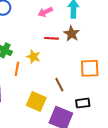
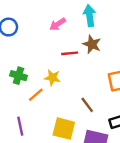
orange line: (17, 69) -> (36, 95), turned 48

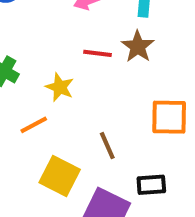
orange line: (36, 95) -> (34, 125), moved

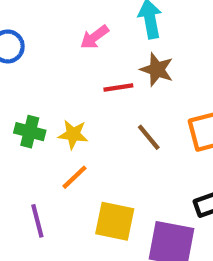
yellow star: (60, 87) -> (73, 134), moved
brown line: (107, 146) -> (149, 137), moved

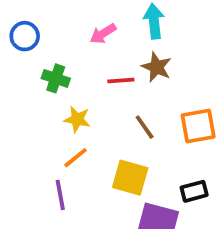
green cross: (30, 132) -> (56, 78), moved
purple line: (37, 221) -> (60, 195), moved
yellow square: (115, 221) -> (130, 178), moved

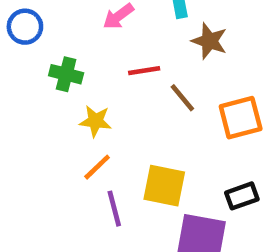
brown star: (157, 67) -> (209, 41), moved
brown line: (145, 127) -> (182, 98), moved
purple line: (60, 195) -> (114, 209), moved

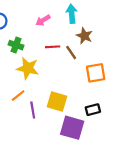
brown line: (182, 98) -> (71, 52), moved
yellow star: (95, 121) -> (28, 68), size x1.5
orange line: (97, 167) -> (18, 96), moved

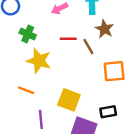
orange line: (18, 96) -> (26, 90), turned 56
purple line: (33, 110) -> (41, 119), moved

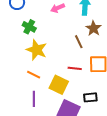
red line: (68, 39) -> (75, 68), moved
orange line: (26, 90) -> (34, 75), moved

